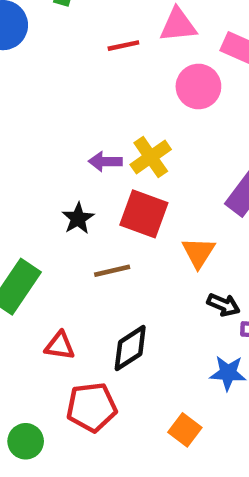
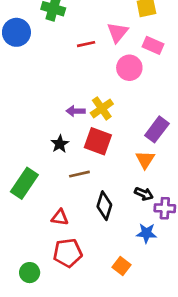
pink triangle: (178, 25) -> (118, 32), turned -45
orange triangle: (198, 253) -> (145, 160), moved
red triangle: (60, 346) -> (60, 217), moved
black diamond: (130, 348) -> (104, 206), moved, turned -40

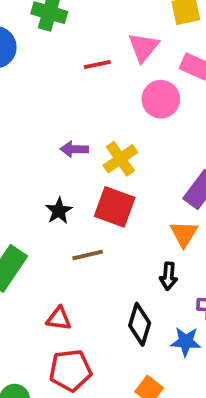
purple arrow: (76, 111) -> (74, 149), moved
black arrow: (144, 194) -> (168, 276), moved, turned 72
black diamond: (104, 206) -> (140, 324), moved

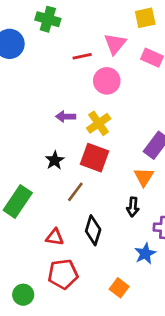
pink circle: (161, 99) -> (107, 81), moved
brown line: (88, 255) -> (75, 192), turned -40
black diamond: (140, 324) -> (93, 230), moved
blue star: (186, 342) -> (145, 254), turned -30

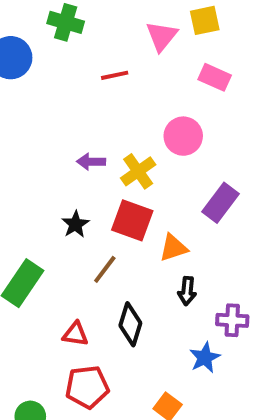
pink triangle: (115, 44) -> (162, 36), moved
pink circle: (107, 81) -> (183, 136), moved
orange triangle: (144, 177) -> (173, 248), moved, turned 40

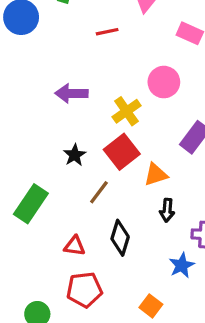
purple arrow: (91, 162) -> (71, 93), moved, size x1.4
red square: (132, 220) -> (122, 152), turned 32

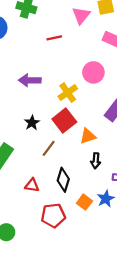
red pentagon: (84, 290) -> (53, 215), moved
orange square: (151, 306) -> (84, 202), moved

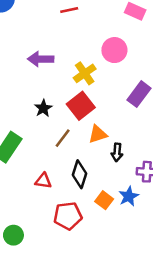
orange triangle: (88, 136) -> (98, 134), moved

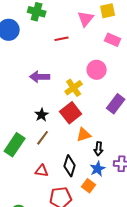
brown line: (63, 138) -> (43, 138), moved
blue star: (129, 196) -> (98, 169), moved

